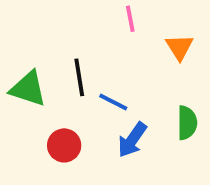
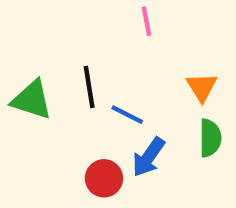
orange triangle: (180, 47) -> (202, 87), moved
red circle: (64, 145) -> (104, 178), moved

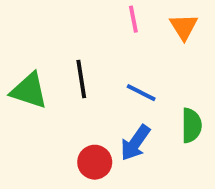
orange triangle: (202, 87) -> (184, 27), moved
blue line: (127, 115) -> (141, 93), moved

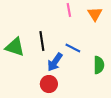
blue arrow: (135, 143) -> (55, 62), moved

